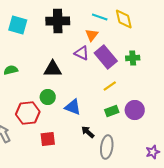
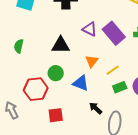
orange triangle: (92, 35) -> (92, 61), moved
green semicircle: (11, 70) -> (19, 46), turned -64
yellow line: (110, 86) -> (113, 70), moved

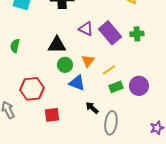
green circle: (56, 73) -> (65, 65), moved

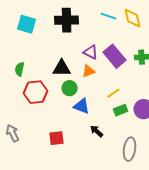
orange triangle: (88, 61) -> (89, 71), moved, turned 32
red hexagon: (32, 89) -> (36, 92), moved
gray ellipse: (111, 123) -> (130, 149), moved

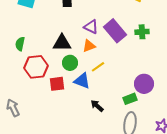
yellow line: (114, 93) -> (98, 67), moved
green rectangle: (121, 110) -> (130, 99), moved
red square: (57, 138) -> (57, 84), moved

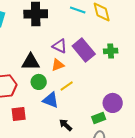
red square: (57, 84) -> (19, 114), moved

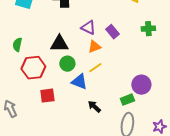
purple rectangle: (84, 50) -> (112, 32), size x0.6
green cross: (111, 51) -> (148, 29), moved
orange triangle: (58, 65) -> (94, 47), moved

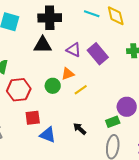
purple rectangle: (112, 32) -> (98, 54), size x1.5
black triangle: (59, 44) -> (43, 45), moved
orange triangle: (94, 47) -> (68, 74), moved
blue triangle: (79, 82) -> (48, 135), moved

